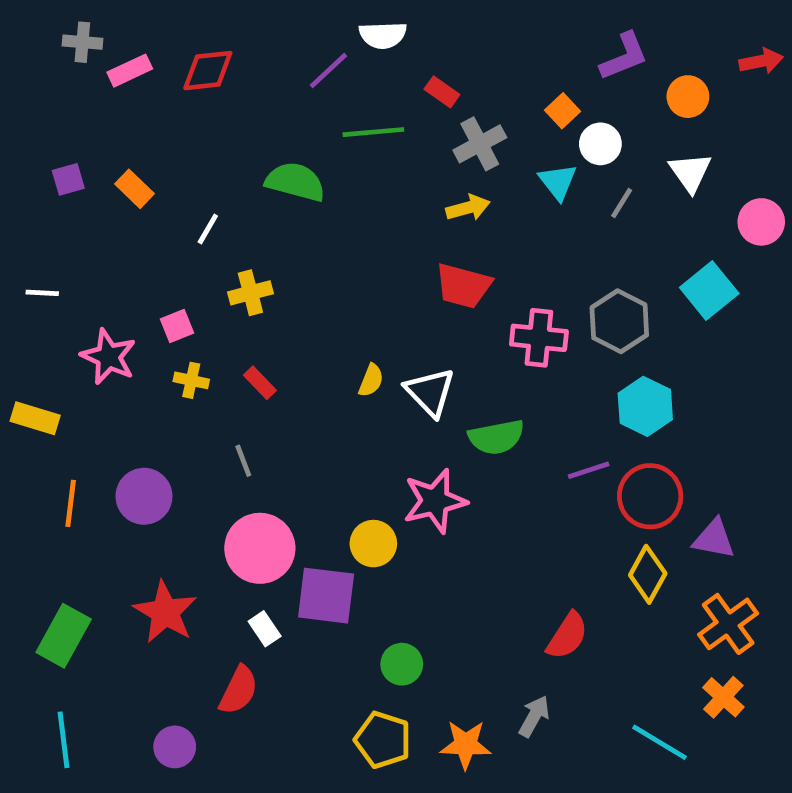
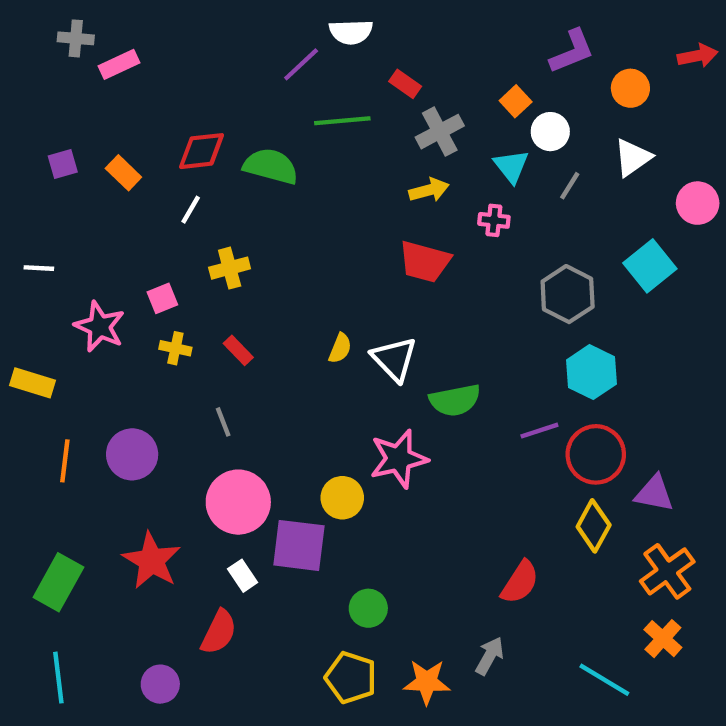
red diamond: (208, 71) -> (201, 151), moved
white triangle: (690, 172) -> (633, 158), turned 30
pink cross: (539, 338) -> (494, 220), moved, size x0.6

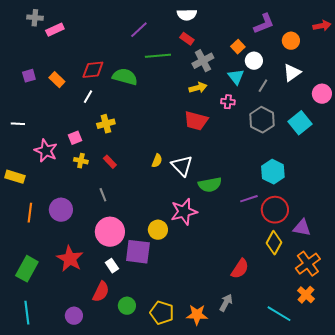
white semicircle: (351, 32) -> (187, 15), moved
gray hexagon: (568, 294) -> (262, 120), moved
green circle: (368, 608) -> (127, 306), moved

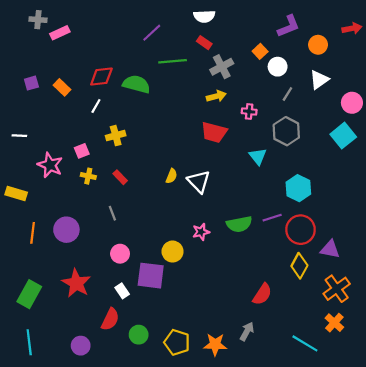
cyan triangle: (236, 77) -> (258, 156), moved
cyan square: (300, 123) -> (343, 136), moved
green semicircle: (210, 185) -> (239, 224), moved
pink star: (184, 212) -> (201, 232), size x0.6
pink circle: (110, 232) -> (120, 254), size x0.6

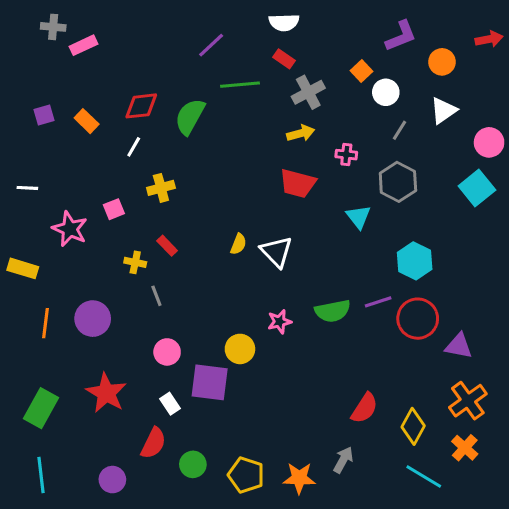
green semicircle: (136, 84) -> (190, 117), turned -76
yellow cross: (88, 176) -> (135, 262), moved
yellow diamond: (299, 266) -> (413, 426), moved

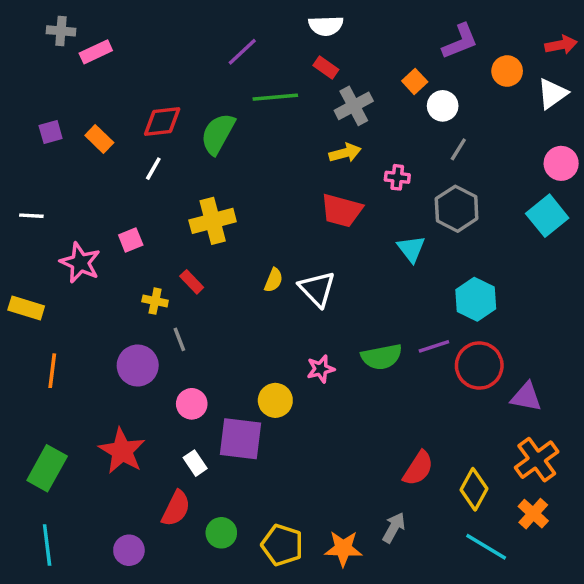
white triangle: (443, 110) -> (552, 94), moved
yellow cross: (161, 188) -> (213, 221), moved, size x1.4
purple circle: (93, 319) -> (138, 366), moved

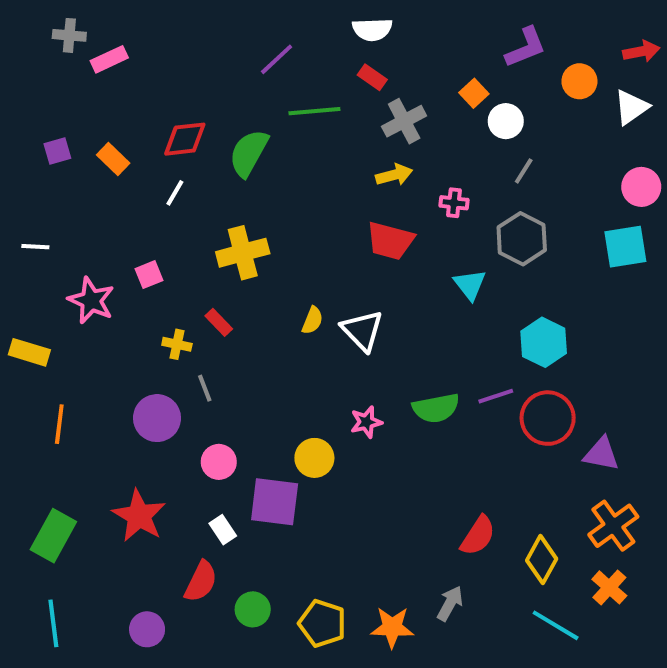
cyan square: (547, 216) -> (625, 247), turned 30

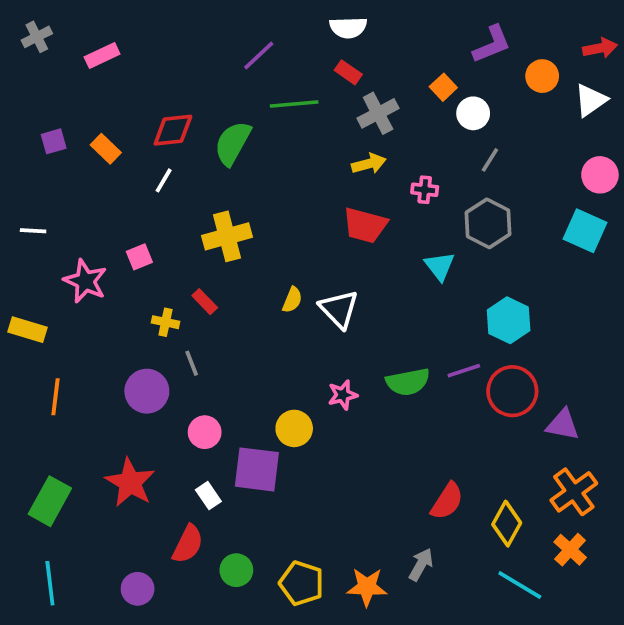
gray cross: (69, 35) -> (37, 37), moved, turned -32
cyan square: (625, 247) -> (585, 231), turned 33

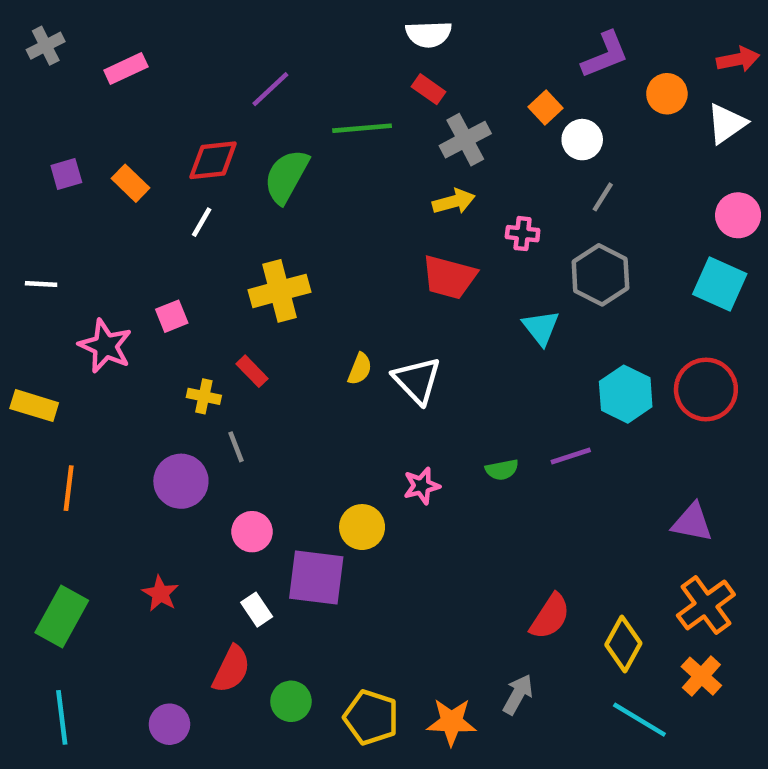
purple line: (259, 56) -> (270, 89), moved
green semicircle: (408, 382) -> (502, 470), size x0.6
red circle: (512, 391) -> (706, 389), moved
red star: (130, 483) -> (160, 594), size x0.6

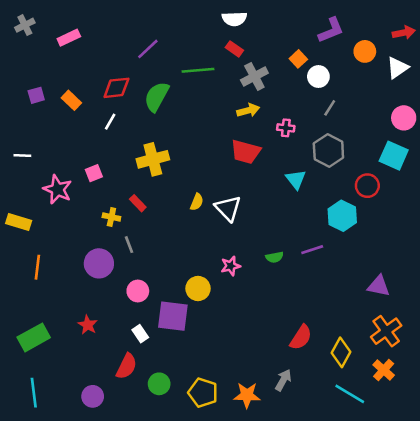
red circle: (706, 389) -> (367, 186), moved, size x0.7
green rectangle: (62, 616) -> (34, 337), turned 32

